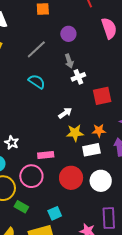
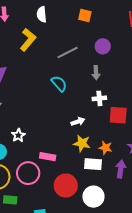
white cross: (78, 77) -> (99, 98), moved
green rectangle: (21, 207) -> (10, 200), turned -40

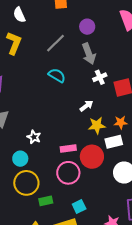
gray arrow: (96, 73) -> (89, 54), size x1.5
pink circle: (28, 173) -> (68, 173), moved
red circle: (66, 186) -> (92, 157), moved

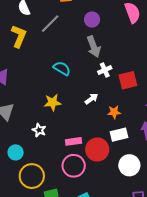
gray line: (56, 43) -> (50, 24), moved
orange star: (121, 122) -> (114, 112), moved
yellow star: (97, 125) -> (53, 102), moved
cyan circle: (20, 159) -> (16, 152), moved

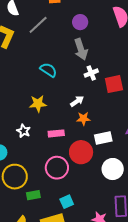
orange star: (114, 112) -> (83, 119), moved
pink rectangle: (73, 141) -> (56, 133), moved

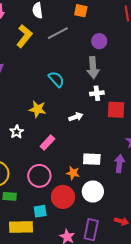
orange star: (83, 119) -> (73, 173), moved
pink rectangle: (56, 133) -> (47, 143), turned -56
red circle: (81, 152) -> (63, 197), moved

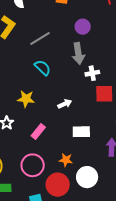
gray line: (58, 33) -> (40, 38), moved
white cross: (97, 93) -> (92, 73), moved
white rectangle: (92, 159) -> (81, 132), moved

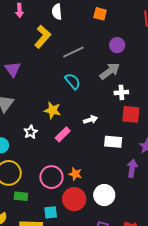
gray arrow: (78, 53) -> (110, 71), turned -125
pink rectangle: (38, 132) -> (63, 134), moved
white rectangle: (81, 132) -> (113, 142), moved
orange star: (66, 160) -> (75, 174), moved

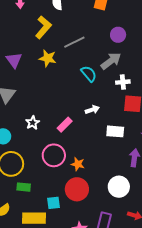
cyan semicircle: (73, 81) -> (89, 74), moved
yellow star: (53, 110) -> (48, 58), moved
pink circle: (51, 177) -> (54, 155), moved
white circle: (104, 195) -> (119, 187), moved

